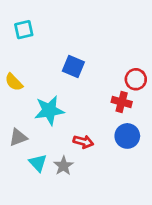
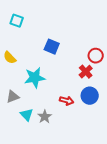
cyan square: (24, 30) -> (17, 21), turned 32
red cross: (122, 102) -> (86, 72), turned 32
red arrow: (83, 142) -> (67, 101), moved

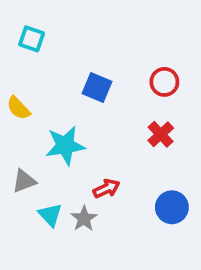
red circle: (96, 56) -> (164, 82), moved
blue circle: (90, 96) -> (172, 207), moved
red arrow: (67, 101) -> (106, 189), moved, turned -40

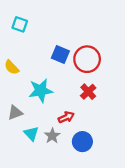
red circle: (164, 82) -> (87, 59), moved, size x1.5
red cross: (161, 134) -> (88, 92), moved
blue circle: (172, 207) -> (82, 142), moved

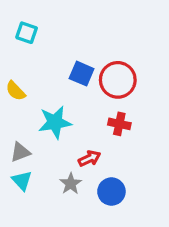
red cross: (88, 92) -> (119, 124), turned -35
cyan triangle: (31, 133) -> (22, 181), moved

